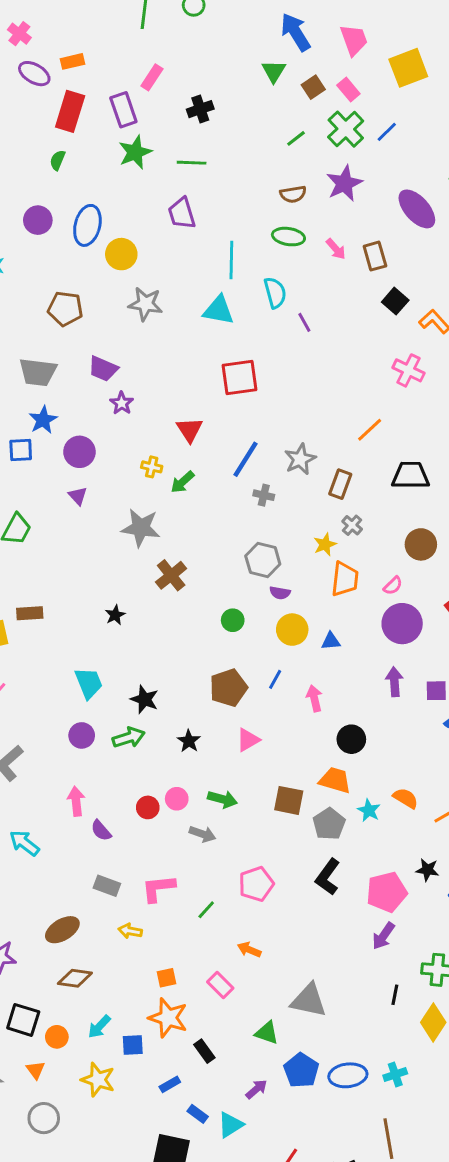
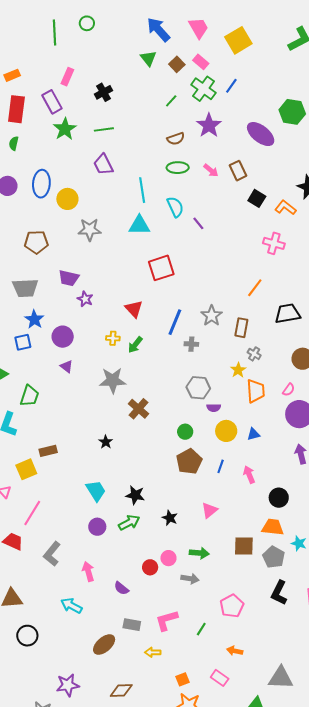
brown pentagon: (228, 688) -> (189, 461), moved
pink arrow: (76, 801) -> (88, 571), moved
brown ellipse: (62, 930) -> (104, 645), moved

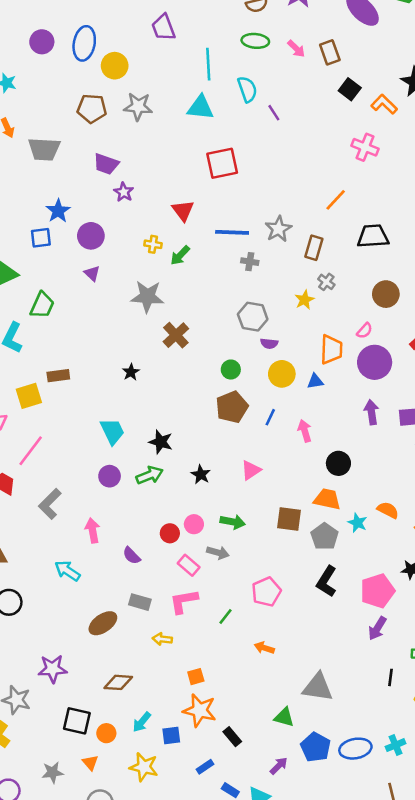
brown pentagon: (36, 242) -> (92, 109), moved
gray trapezoid: (25, 288) -> (44, 149), moved
blue line: (175, 322) -> (232, 232), turned 64
orange trapezoid: (256, 391) -> (331, 349), moved
pink rectangle: (220, 678) -> (189, 565), moved

